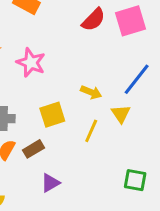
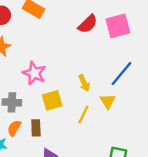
pink star: (31, 63) -> (34, 73), moved
yellow arrow: (91, 92) -> (84, 83), turned 42
brown rectangle: (33, 149) -> (36, 128), turned -63

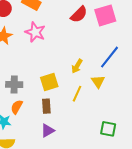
pink star: (34, 73) -> (35, 32), moved
yellow arrow: (84, 83) -> (77, 66), turned 56
brown rectangle: (36, 128) -> (46, 106), moved

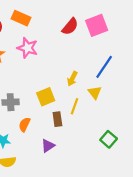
brown rectangle: (46, 106) -> (57, 119), moved
orange semicircle: (17, 107) -> (24, 125), moved
green square: (108, 129) -> (109, 139), turned 35

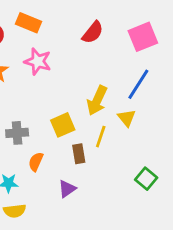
pink square: (97, 25) -> (143, 37), moved
yellow arrow: (72, 79) -> (97, 100), size x1.5

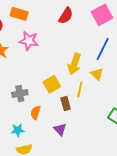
purple triangle: (67, 189) -> (60, 129), turned -32

